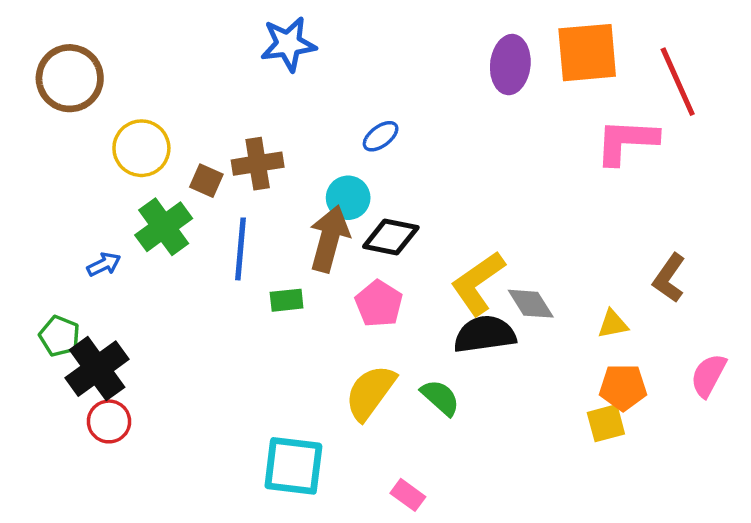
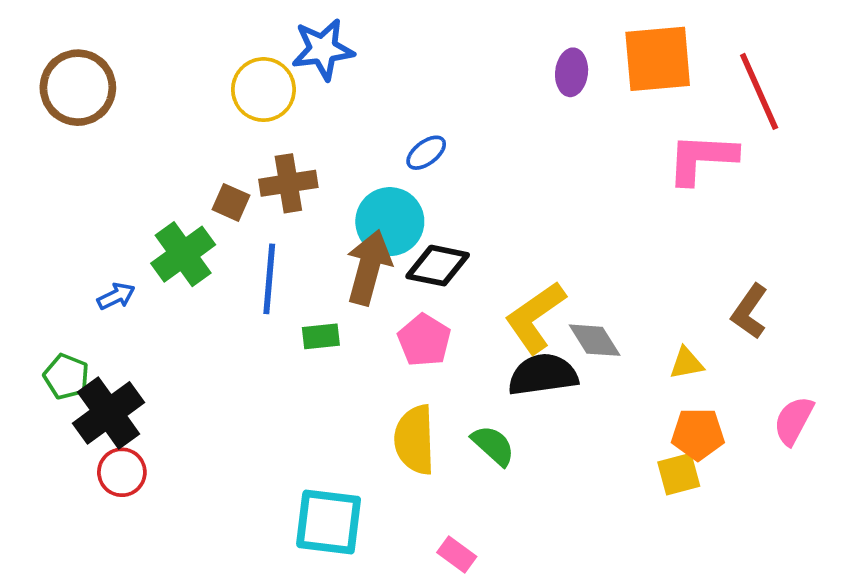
purple ellipse: (510, 65) -> (572, 72), size x0.7
yellow circle: (141, 148) -> (263, 90), moved
cyan circle: (348, 198) -> (390, 222), size x1.4
yellow semicircle: (370, 392) -> (415, 440), turned -38

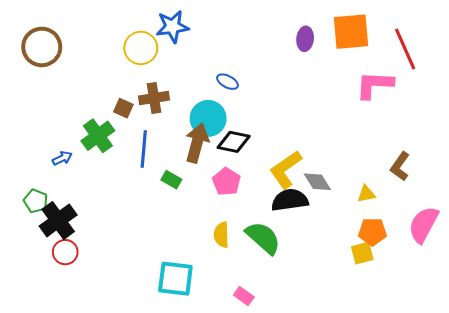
blue ellipse: (426, 153) -> (228, 82), turned 65
green rectangle: (321, 336) -> (171, 180), turned 36
pink semicircle: (794, 421) -> (423, 225), size x1.4
yellow semicircle: (415, 440) -> (221, 235), size x0.7
green semicircle: (493, 445) -> (263, 238), size x1.5

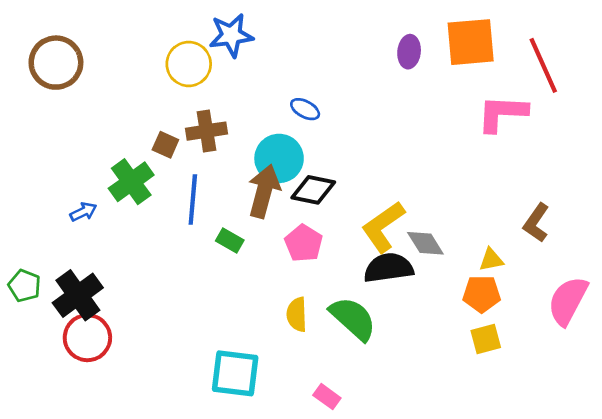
green pentagon: (36, 201) -> (24, 286), moved
orange pentagon: (372, 232) -> (482, 294), moved
red circle: (65, 252) -> (87, 338), size x1.4

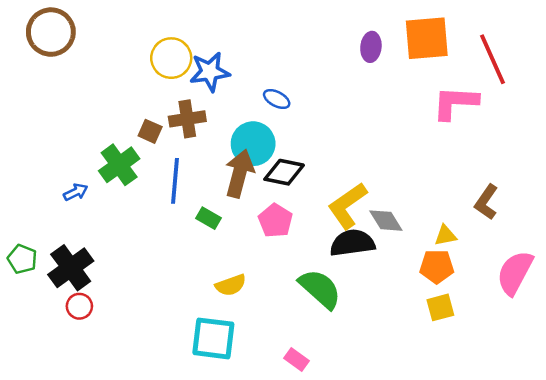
blue star: (231, 35) -> (210, 72), moved
brown circle: (56, 63) -> (51, 32), moved
yellow semicircle: (297, 314) -> (231, 285), moved, turned -108
red circle: (87, 338) -> (79, 306), size x0.6

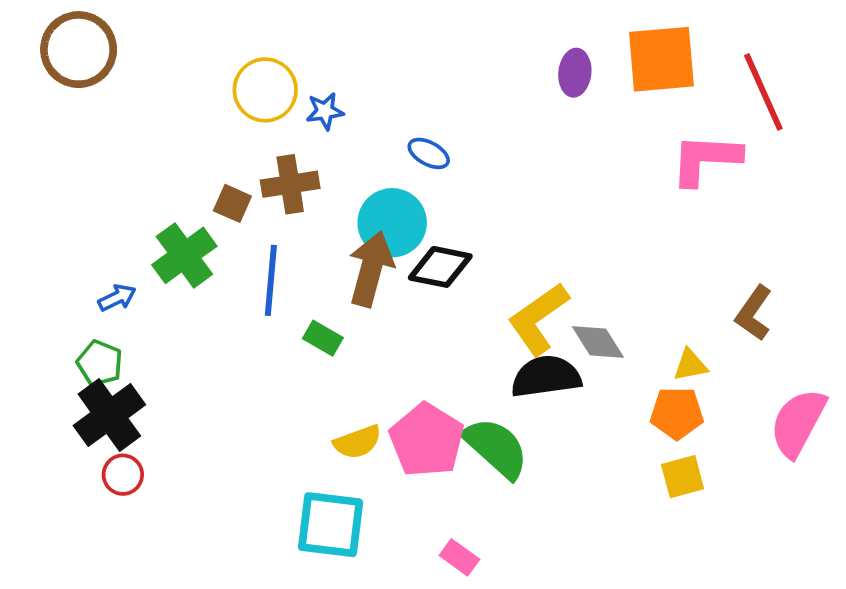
blue star: (210, 72) -> (325, 111), size x0.6
pink pentagon: (275, 221) -> (427, 440), moved, size x1.4
green pentagon: (22, 259) -> (100, 363), moved

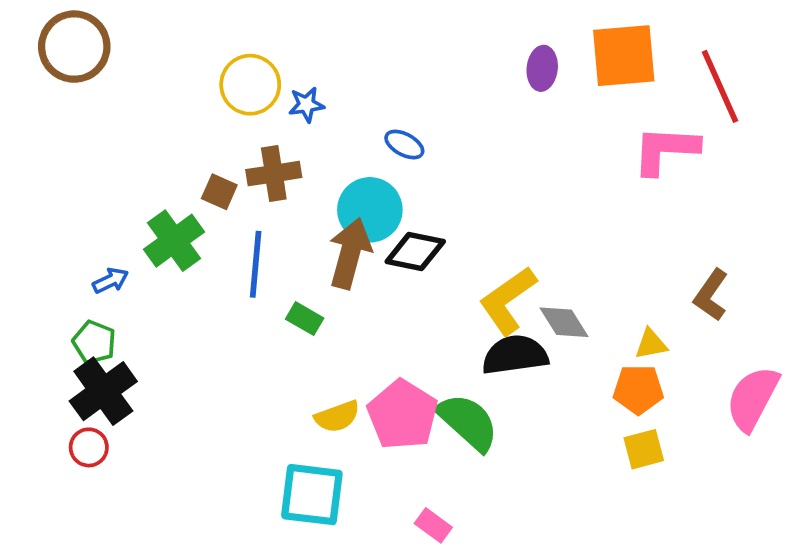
red circle: (123, 475) -> (89, 447), moved

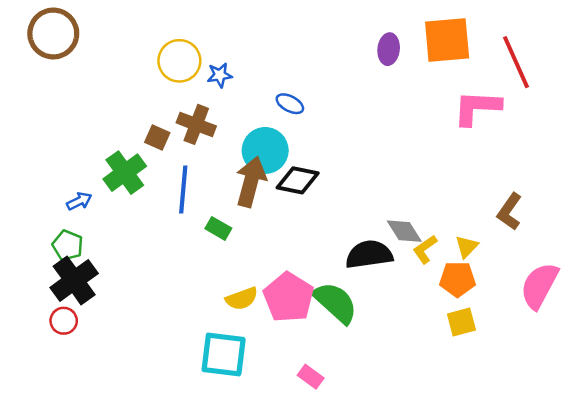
brown cross: (274, 174) -> (196, 124), turned 30
yellow L-shape: (508, 300) -> (425, 249), moved, size x0.6
yellow triangle: (651, 344) -> (467, 247), turned -35

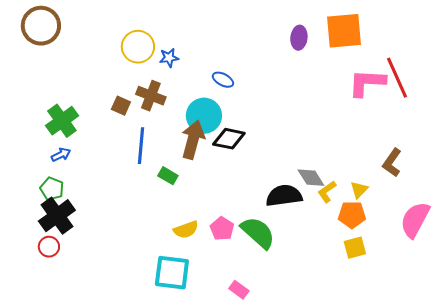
red line: (516, 62) -> (397, 78), moved
green cross: (125, 173) -> (62, 121), moved
pink pentagon: (289, 297) -> (222, 229), size x0.6

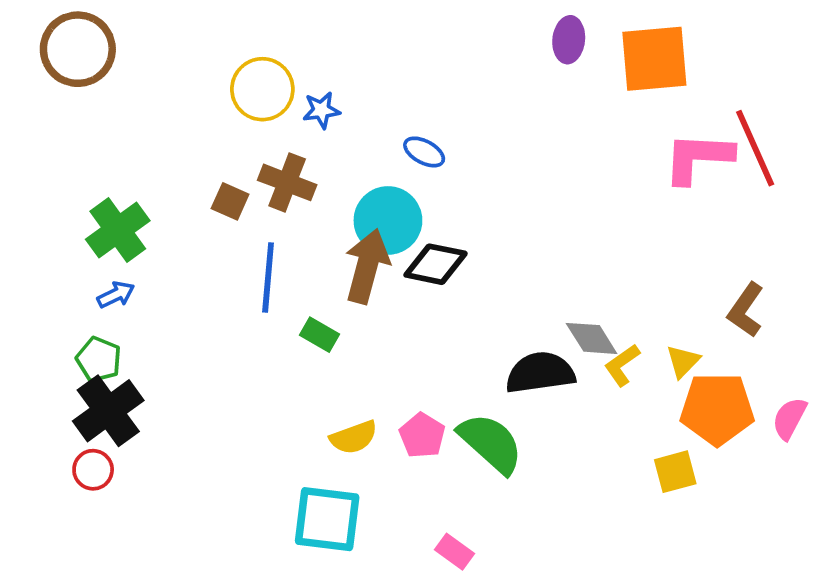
purple ellipse: (299, 38) -> (569, 40), moved
orange pentagon: (352, 215) -> (717, 409), moved, size x1.4
pink semicircle: (415, 220) -> (789, 418), size x0.6

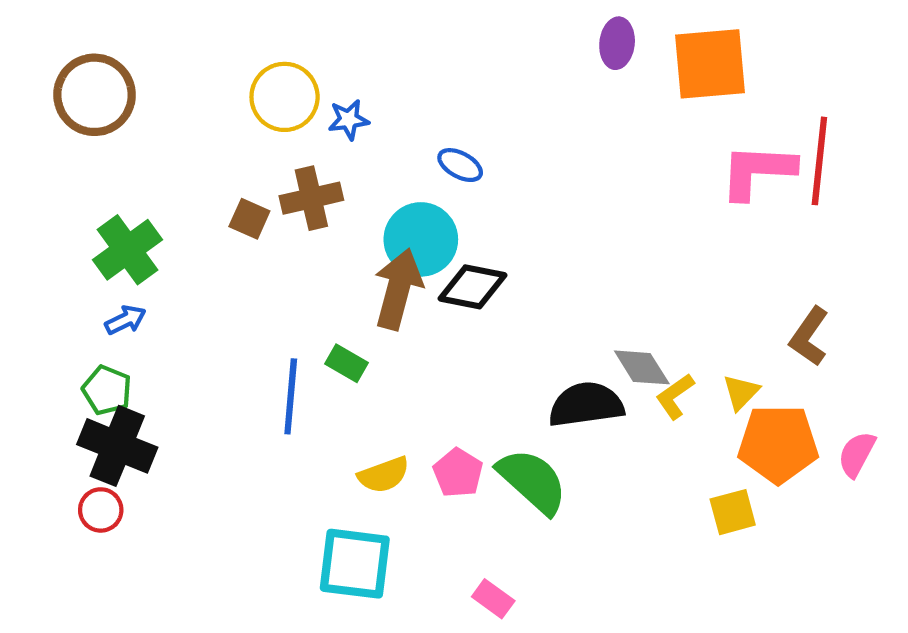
brown circle: (78, 49) -> (95, 95), moved
red line: (755, 148) -> (819, 161), turned 30
brown cross: (287, 182) -> (311, 198), turned -34
blue line: (268, 278) -> (291, 396), moved
black cross: (108, 411) -> (117, 446), turned -32

